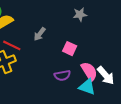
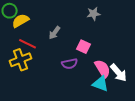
purple semicircle: (62, 75) -> (70, 64), moved

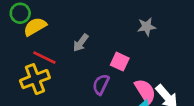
gray star: (94, 14) -> (147, 27), moved
purple semicircle: (70, 64) -> (101, 84), turned 126

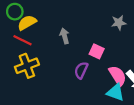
gray arrow: (81, 43) -> (65, 36), turned 128
red line: (44, 58) -> (23, 40), moved

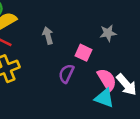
gray star: (119, 23) -> (108, 33), moved

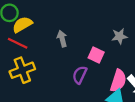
pink semicircle: (107, 80) -> (118, 81), turned 50

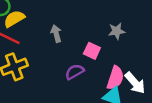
purple semicircle: (80, 75) -> (75, 72), turned 36

